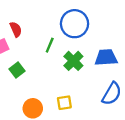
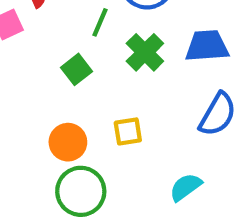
green square: (17, 70) -> (76, 69), moved

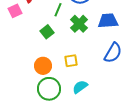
cyan semicircle: (186, 187) -> (80, 87), moved

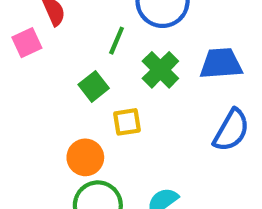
yellow square: (71, 61) -> (127, 122), moved

